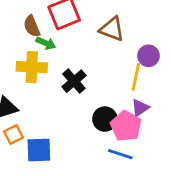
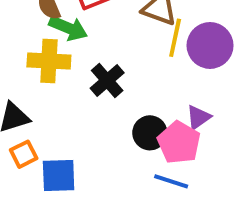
green arrow: (46, 43) -> (68, 28), size x1.4
purple circle: (149, 56) -> (210, 45), size x1.5
yellow line: (136, 77) -> (175, 38), moved

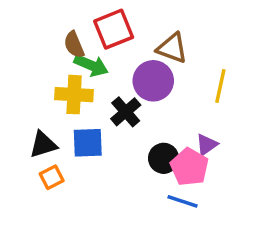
yellow line: (175, 38) -> (220, 86), moved
purple circle: (210, 45) -> (153, 81), moved
blue square: (59, 176) -> (88, 143), moved

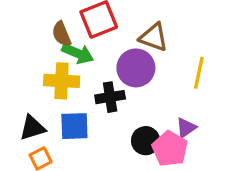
black cross: (126, 112) -> (110, 97), turned 32

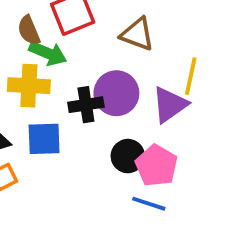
purple circle: (136, 68) -> (116, 93), moved
purple triangle: (186, 128) -> (170, 105), moved, size x1.5

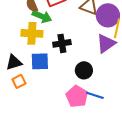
purple circle: (116, 93) -> (108, 15), moved
pink pentagon: (156, 166) -> (77, 96), moved

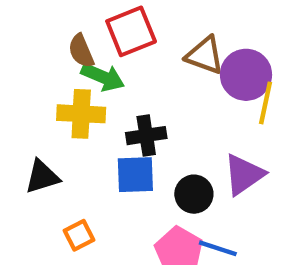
purple triangle: (106, 43) -> (244, 175), moved
blue square: (40, 61) -> (135, 175), moved
orange square: (19, 81) -> (79, 235), moved

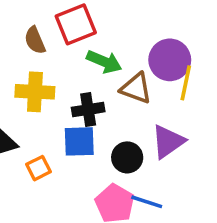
brown triangle: (205, 55) -> (136, 88), moved
green arrow: (103, 77) -> (104, 62), moved
orange square: (79, 235) -> (38, 168), moved

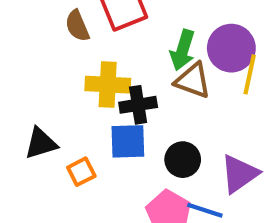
green arrow: (104, 62) -> (183, 50), moved, turned 84
yellow cross: (35, 92) -> (108, 85), moved
purple triangle: (168, 141) -> (239, 174), moved

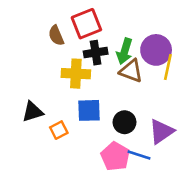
black cross: (138, 105) -> (96, 53), moved

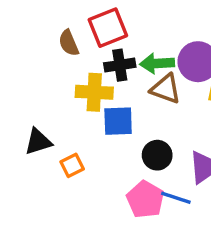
green arrow: (125, 51) -> (157, 63), turned 70
blue square: (89, 110) -> (118, 121), moved

